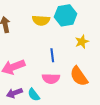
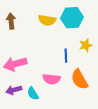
blue line: (52, 55) -> (66, 56), moved

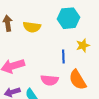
yellow semicircle: (47, 20) -> (32, 27), moved

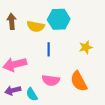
cyan hexagon: (68, 18) -> (59, 19), moved
blue line: (63, 56) -> (49, 49), moved

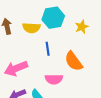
yellow star: (86, 47) -> (82, 27), moved
orange semicircle: (79, 81) -> (74, 61), moved

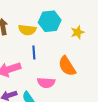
blue line: (48, 49) -> (34, 53), moved

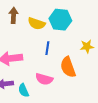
yellow star: (78, 32) -> (87, 46), moved
blue line: (34, 53) -> (47, 48), moved

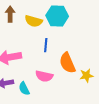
yellow star: (87, 46) -> (86, 75), moved

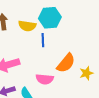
blue line: (46, 45) -> (43, 40), moved
orange semicircle: (67, 63) -> (66, 63), turned -110

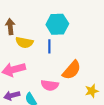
yellow semicircle: (27, 26) -> (24, 42), moved
yellow star: (86, 73) -> (92, 91), moved

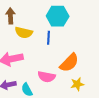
yellow star: (92, 91) -> (77, 84), moved

